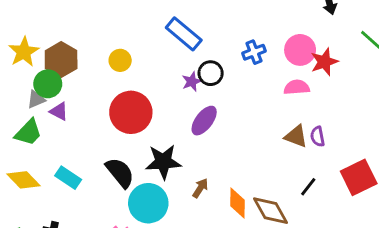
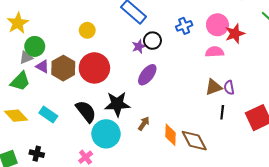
brown hexagon: (61, 60) -> (63, 68), moved
brown triangle: (296, 136) -> (214, 87), turned -42
black line: (308, 187) -> (222, 112), moved, turned -32

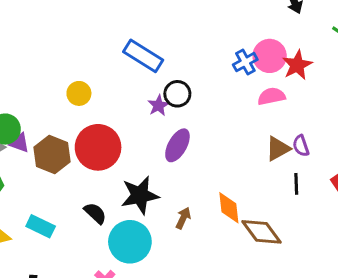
blue cross: (184, 26) -> (245, 62), moved
purple triangle: (42, 66) -> (19, 143), moved
black semicircle: (86, 111) -> (95, 213), size x0.7
orange diamond: (170, 135) -> (229, 208), moved

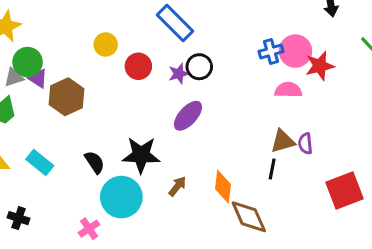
red circle: (98, 147) -> (138, 66), moved, size x0.6
black line: (296, 184) -> (272, 169), moved

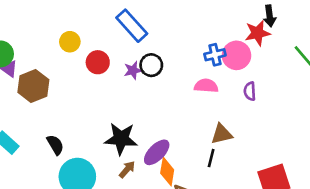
red star: (320, 66) -> (257, 33), moved
pink semicircle: (288, 90) -> (206, 86), moved
purple ellipse: (188, 116) -> (157, 152), moved
purple semicircle: (305, 144) -> (250, 91), moved
black star: (141, 155) -> (121, 139), moved

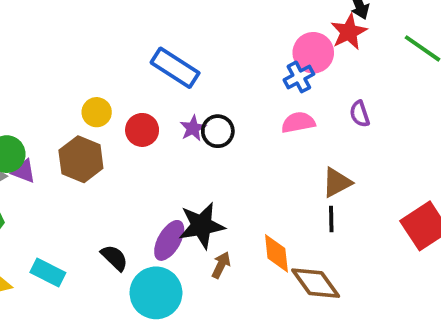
pink circle: (236, 55) -> (313, 53), moved
black circle: (151, 65) -> (218, 131), moved
brown hexagon: (33, 86) -> (81, 159), moved
purple ellipse: (157, 152) -> (169, 240), moved

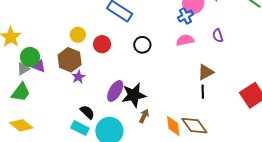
purple star: (193, 128) -> (78, 77), moved
purple ellipse: (169, 240) -> (115, 91), moved
orange diamond: (276, 253) -> (173, 126), moved
cyan rectangle: (48, 273) -> (80, 128), moved

